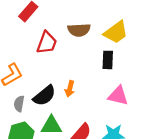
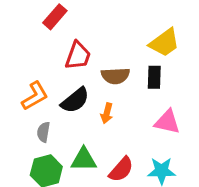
brown semicircle: (79, 30) -> (115, 76), moved
black semicircle: (44, 96) -> (75, 100), moved

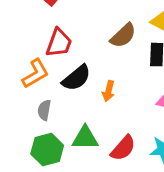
red trapezoid: (78, 56) -> (59, 43), moved
brown semicircle: (115, 76) -> (123, 36), moved, turned -40

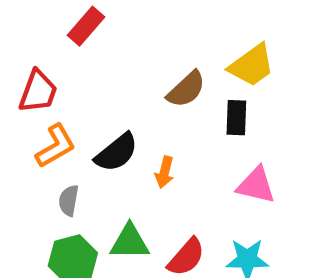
red trapezoid: (59, 43) -> (38, 92), moved

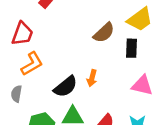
black semicircle: (117, 153) -> (66, 87), moved
gray semicircle: (69, 200) -> (16, 94), moved

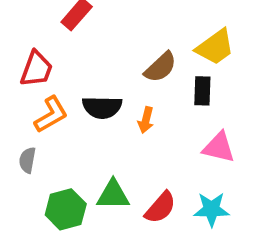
orange arrow: (92, 78) -> (146, 120), moved
black semicircle: (66, 87) -> (102, 107), moved, turned 40

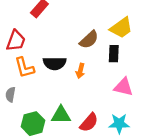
orange L-shape: (51, 115) -> (24, 68), turned 105

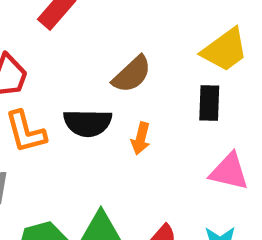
brown semicircle: (89, 40) -> (132, 74), moved

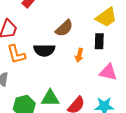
orange arrow: (141, 138) -> (79, 55), moved

